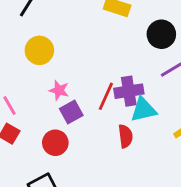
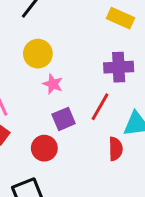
pink star: (59, 90) -> (53, 84), moved
purple cross: (129, 91) -> (119, 67), moved

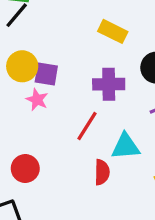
purple square: (64, 119) -> (46, 74), moved, turned 30

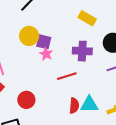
pink star: (37, 100) -> (46, 54), moved
red line: (87, 126) -> (67, 76), turned 36
cyan triangle: (126, 146) -> (89, 104), moved

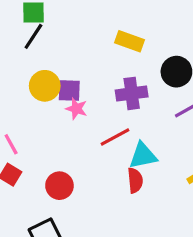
cyan triangle: (89, 104) -> (143, 156), moved

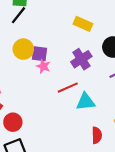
purple cross: (132, 93) -> (81, 59), turned -30
red semicircle: (135, 180) -> (97, 135), moved
red circle: (59, 186) -> (13, 122), moved

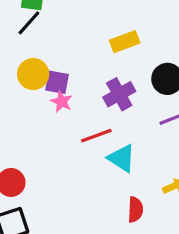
yellow rectangle: (83, 24) -> (125, 42), turned -48
cyan triangle: (86, 102) -> (122, 158), turned 36

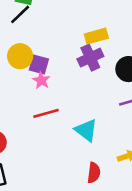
purple cross: (119, 94) -> (90, 58), moved
red line: (96, 136) -> (46, 113), moved

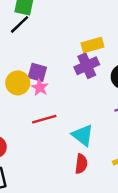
yellow circle: (20, 56) -> (18, 83), moved
red semicircle: (94, 173) -> (81, 164), moved

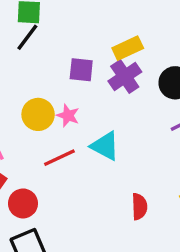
purple square: (37, 72) -> (81, 70), moved
red line: (44, 119) -> (59, 158), moved
cyan triangle: (83, 135) -> (105, 146), moved

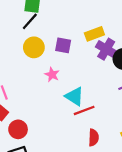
purple cross: (125, 77) -> (106, 49), moved, turned -30
yellow circle: (38, 114) -> (34, 47), moved
red line: (59, 158) -> (84, 110), moved

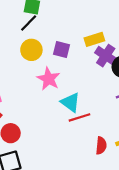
pink star: (52, 75) -> (49, 79), size x1.5
red semicircle: (94, 138) -> (101, 146), moved

